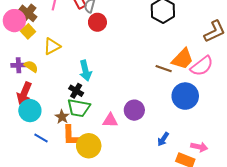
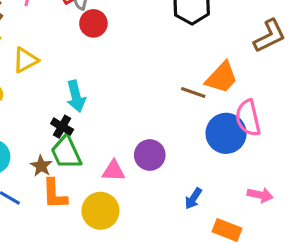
pink semicircle: (202, 66) -> (248, 118), moved, turned 115
green trapezoid: (79, 108) -> (66, 152), turned 55
yellow circle: (89, 146) -> (100, 211), moved
pink arrow: (199, 147) -> (260, 195), moved

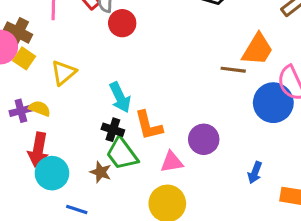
orange L-shape: (54, 194) -> (149, 125), moved

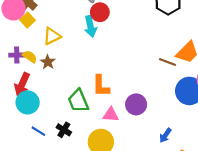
cyan arrow: (120, 97) -> (90, 26), moved
black cross: (113, 130) -> (64, 130), moved
brown star: (101, 172) -> (48, 62), moved

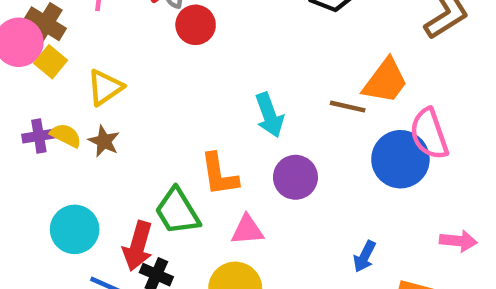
cyan arrow: (90, 26) -> (269, 115), moved
red arrow: (22, 84) -> (138, 246), moved
purple circle: (136, 104) -> (295, 177), moved

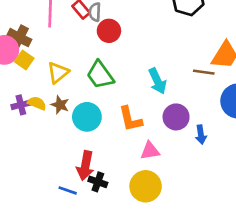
green trapezoid: (177, 211) -> (100, 75), moved
cyan circle: (75, 229) -> (87, 117), moved
blue arrow: (365, 256) -> (201, 135), moved, turned -30

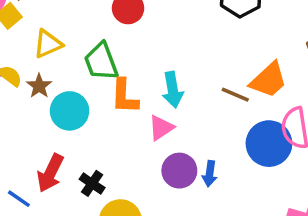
purple circle: (176, 117) -> (179, 171), moved
orange L-shape: (130, 119) -> (124, 96), moved
pink triangle: (150, 151) -> (161, 128), moved, turned -40
black cross: (98, 182) -> (92, 183), moved

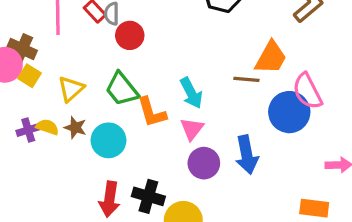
purple circle: (179, 171) -> (204, 163), moved
blue arrow: (210, 174) -> (247, 155), size x1.6
black cross: (92, 183) -> (148, 196), size x1.4

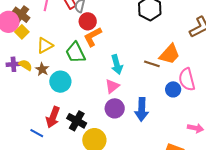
orange L-shape: (152, 112) -> (93, 37), moved, turned 65
blue circle: (289, 112) -> (173, 89), size x0.6

